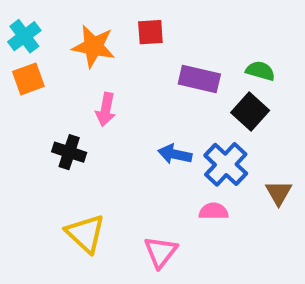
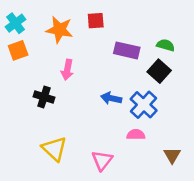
brown triangle: (279, 193) -> (172, 155), moved

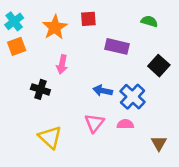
orange star: (59, 30) -> (55, 27), turned 30
green semicircle: (166, 45) -> (149, 21), moved
black square: (159, 71) -> (159, 66), moved
pink triangle: (102, 160) -> (94, 123), moved

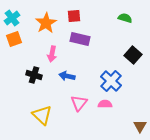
purple rectangle: (117, 46) -> (80, 39), moved
blue arrow: (103, 91) -> (67, 76), moved
brown triangle: (159, 143) -> (140, 126), moved

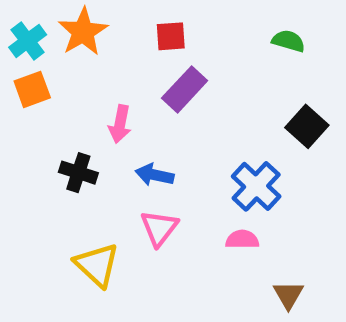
orange star: (46, 23) -> (83, 32), moved
purple rectangle: (80, 39) -> (185, 89), turned -60
pink triangle: (79, 103) -> (159, 228), moved
brown triangle: (140, 126) -> (288, 295), moved

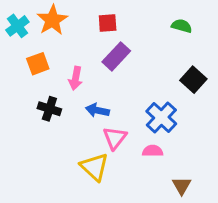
orange square: (32, 89) -> (38, 64), moved
pink triangle: (159, 228) -> (115, 138), moved
yellow triangle: (97, 265) -> (94, 167), moved

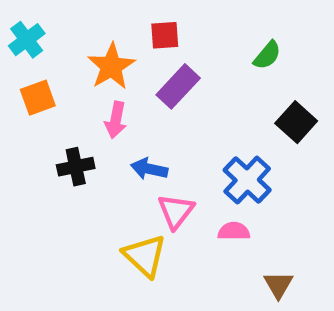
orange star: (52, 20) -> (111, 66), moved
green semicircle: (182, 26) -> (267, 55), moved, turned 114
orange square: (38, 64) -> (38, 98), moved
black cross: (49, 109) -> (76, 167), turned -30

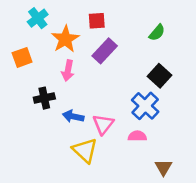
cyan cross: (27, 40) -> (38, 18), moved
black square: (296, 122) -> (160, 76), moved
blue arrow: (149, 169) -> (73, 116), moved

